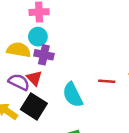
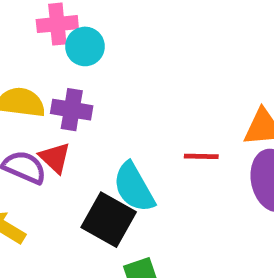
cyan circle: (38, 37) -> (85, 46), moved
black square: (34, 106) -> (109, 220), moved

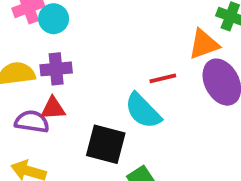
red triangle: (55, 158) -> (53, 108), turned -32
cyan semicircle: (134, 187) -> (143, 111), moved

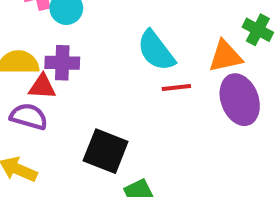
red triangle: (53, 108) -> (42, 87), moved
cyan semicircle: (143, 111) -> (156, 51), moved

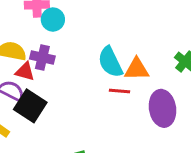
orange triangle: (225, 56) -> (137, 69), moved
black square: (106, 151) -> (30, 106), moved

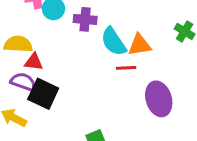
purple cross: (42, 58) -> (85, 19), moved
purple ellipse: (162, 108) -> (159, 99), moved

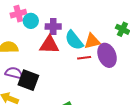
red triangle: (34, 62) -> (49, 45), moved, size x1.5
purple ellipse: (159, 99) -> (107, 55), moved

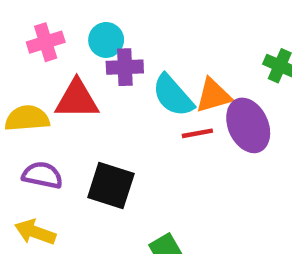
cyan circle: (31, 21) -> (106, 40), moved
red triangle: (49, 45) -> (77, 99), moved
black square: (28, 80) -> (111, 186), moved

